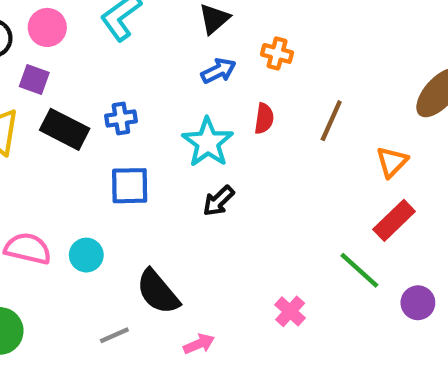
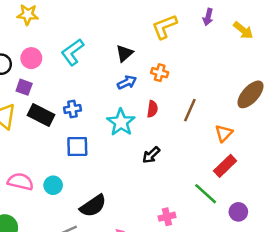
black arrow: (218, 201) -> (151, 155), moved
black semicircle: (158, 292) -> (93, 206), turned -84
pink cross: (290, 311) -> (167, 217), turned 35

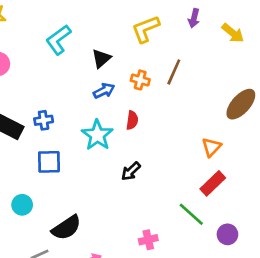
cyan L-shape: (72, 52) -> (58, 40), moved
brown line: (190, 110) -> (174, 72), moved

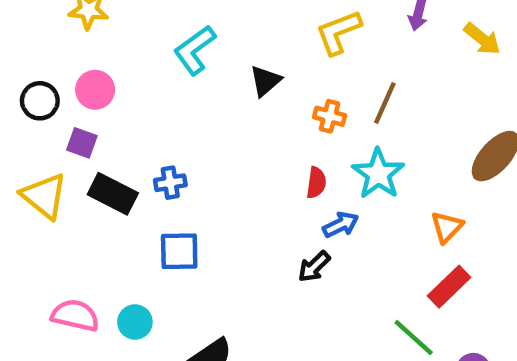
blue arrow: (104, 91) -> (341, 225), moved
cyan star: (97, 135) -> (378, 174), moved

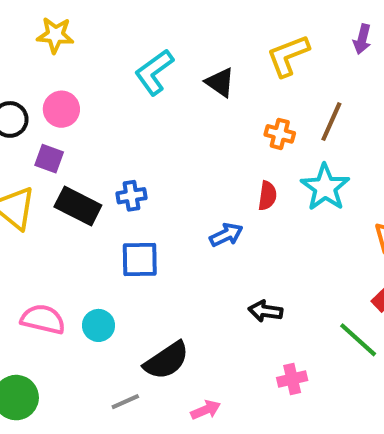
black triangle: (265, 81) -> (220, 82), moved, turned -44
blue arrow: (341, 225) -> (226, 235), moved
black arrow: (314, 267) -> (265, 311), moved, turned 52

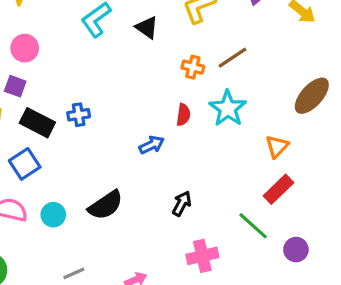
brown line: (331, 122) -> (232, 58), turned 32
blue square: (140, 260) -> (25, 164), moved, turned -32
black arrow: (265, 311) -> (182, 204), turned 110
black semicircle: (166, 360) -> (106, 205), moved
pink cross: (292, 379) -> (202, 256), size x1.4

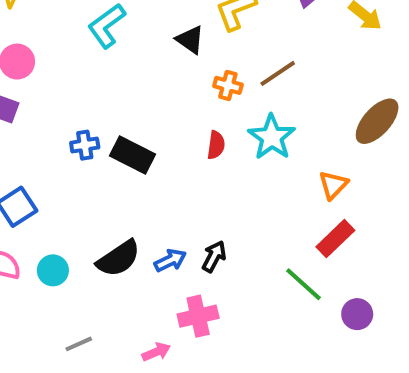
black triangle: (147, 27) -> (190, 40), moved
black rectangle: (37, 123) -> (132, 155), moved
blue arrow: (152, 145) -> (170, 260), moved
pink cross: (202, 256) -> (198, 316), moved

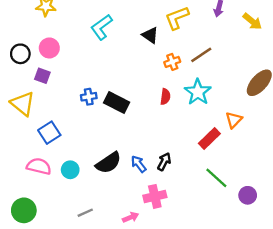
orange cross: (228, 85) -> (172, 62), turned -35
red rectangle: (335, 239) -> (209, 138), moved
blue arrow: (170, 260) -> (139, 164), turned -102

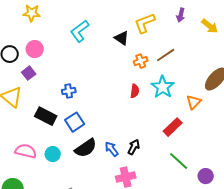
purple square: (42, 76) -> (29, 73), turned 32
black rectangle: (117, 102) -> (46, 116), moved
orange triangle: (234, 120) -> (194, 102), moved
blue square: (49, 133) -> (75, 122), moved

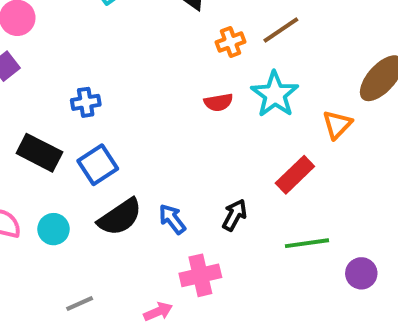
red semicircle: (135, 91) -> (218, 102), turned 72
black arrow: (134, 147) -> (235, 215), moved
green line: (179, 161) -> (307, 243), turned -50

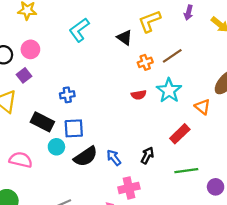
orange triangle: (337, 124) -> (203, 107), turned -35
blue square: (98, 165) -> (74, 128), turned 30
cyan circle: (54, 229) -> (56, 147), moved

